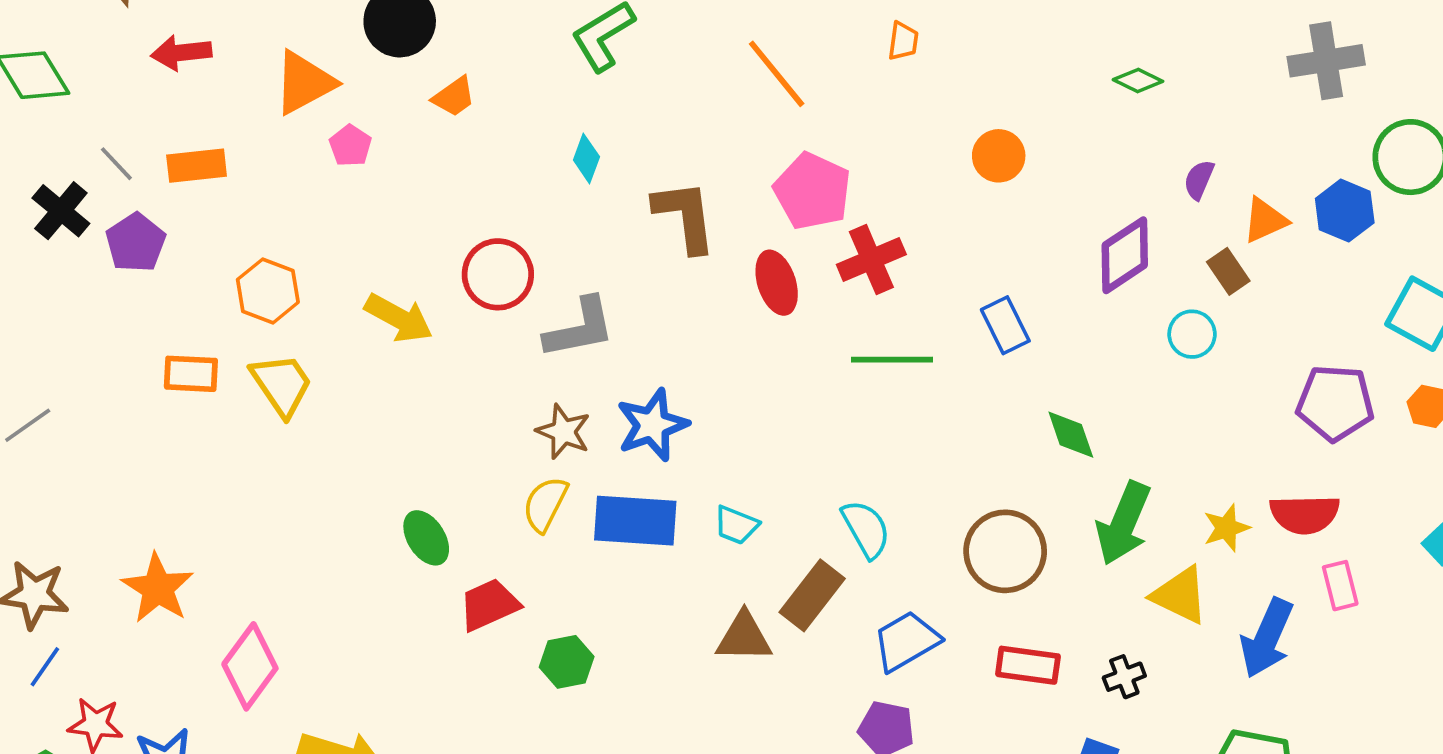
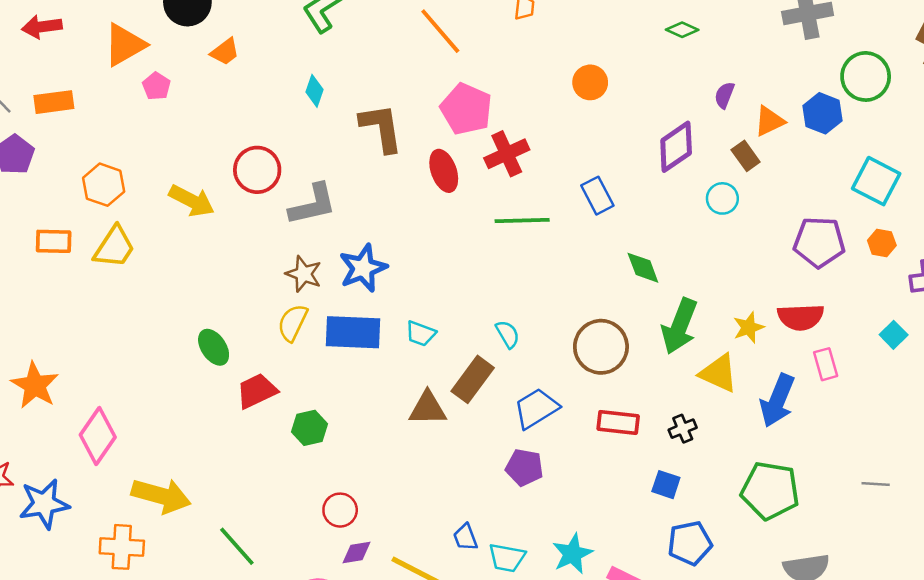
yellow trapezoid: (282, 385) -> (114, 247), turned 69
cyan semicircle: (866, 529) -> (508, 334), size x0.7

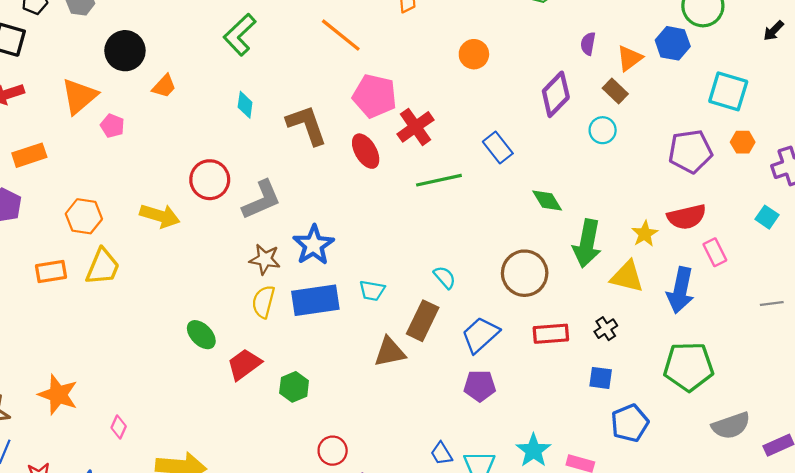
pink diamond: (98, 436) -> (119, 427), size x0.5
gray line: (876, 484) -> (772, 303), moved

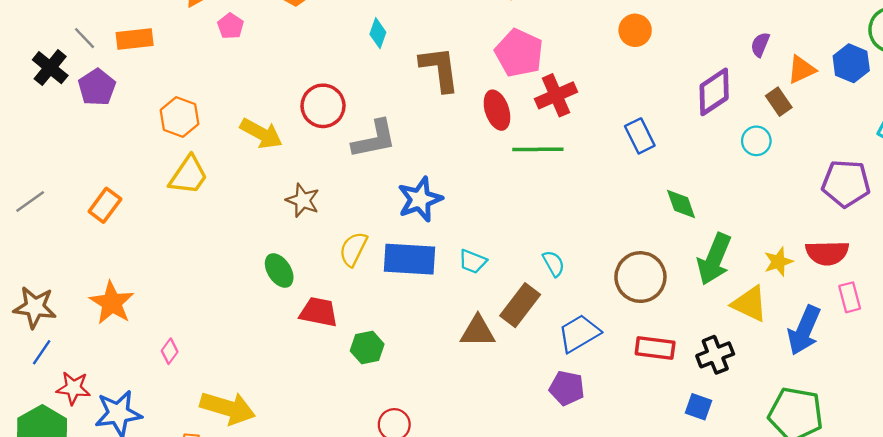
green line: (439, 180) -> (538, 149), moved
brown star: (265, 259) -> (303, 200), moved
orange rectangle: (51, 272) -> (105, 205), moved, turned -56
black cross: (606, 329) -> (715, 355), size x1.4
red trapezoid: (244, 364) -> (319, 312), turned 36

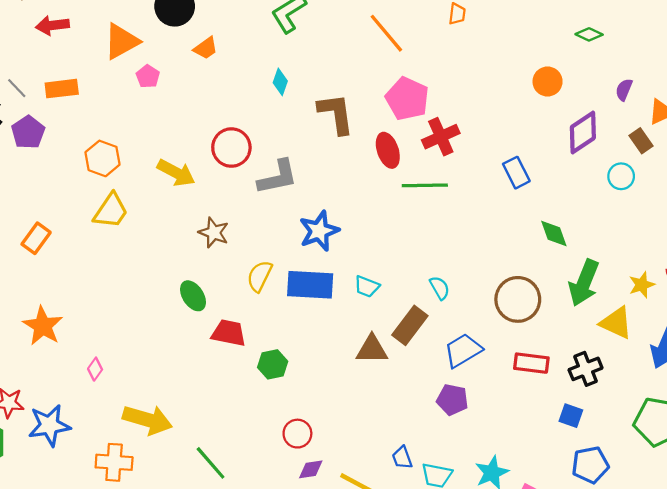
orange circle: (635, 30) -> (548, 81), moved

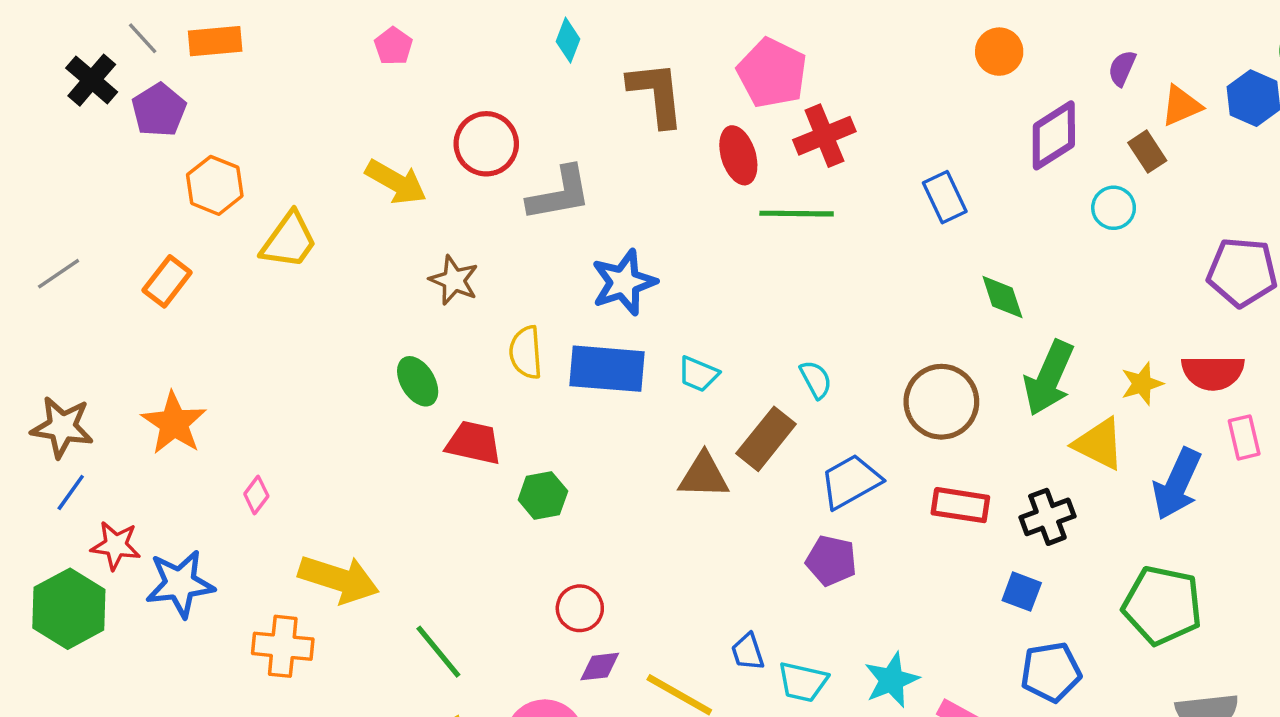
pink pentagon: (148, 76) -> (393, 46), moved
orange hexagon: (103, 158) -> (215, 185), moved
yellow semicircle: (260, 276) -> (526, 352), turned -32

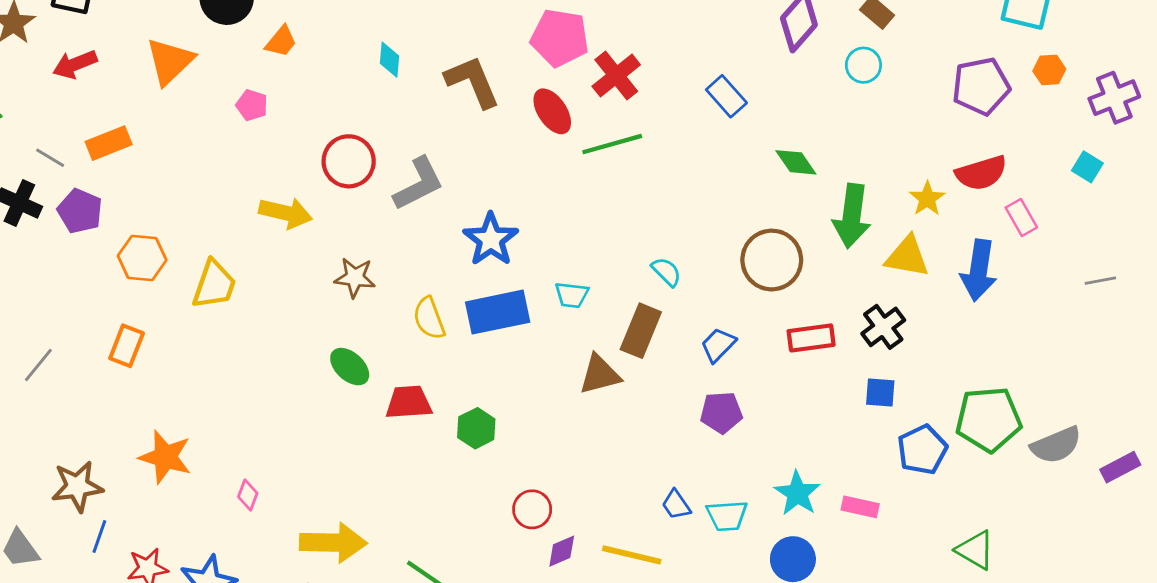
blue trapezoid: (851, 482) -> (718, 345), size x0.7
green pentagon: (1162, 605) -> (989, 419), moved

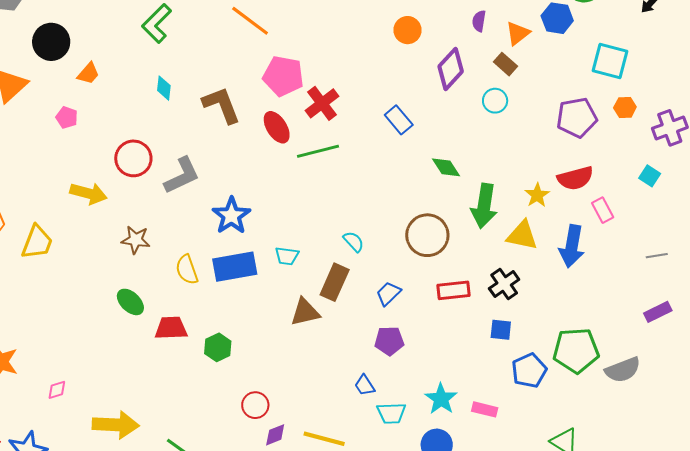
purple rectangle: (1120, 467) -> (658, 312), moved
pink diamond: (248, 495) -> (57, 390), turned 50
blue trapezoid: (676, 505) -> (365, 385), moved

